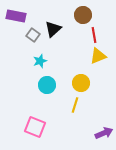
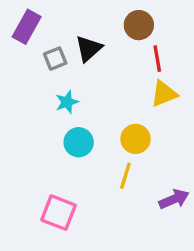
purple rectangle: (16, 16) -> (27, 27), turned -72
gray square: (33, 35) -> (55, 59), turned 32
purple arrow: (104, 133) -> (174, 199), moved

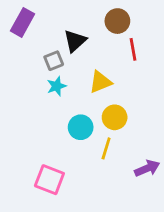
gray square: (55, 59) -> (54, 61), moved
yellow triangle: (164, 94) -> (100, 82), moved
cyan circle: (79, 142) -> (81, 127), moved

